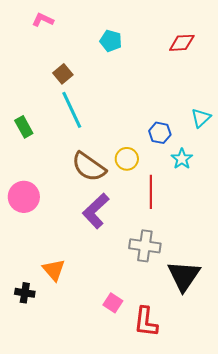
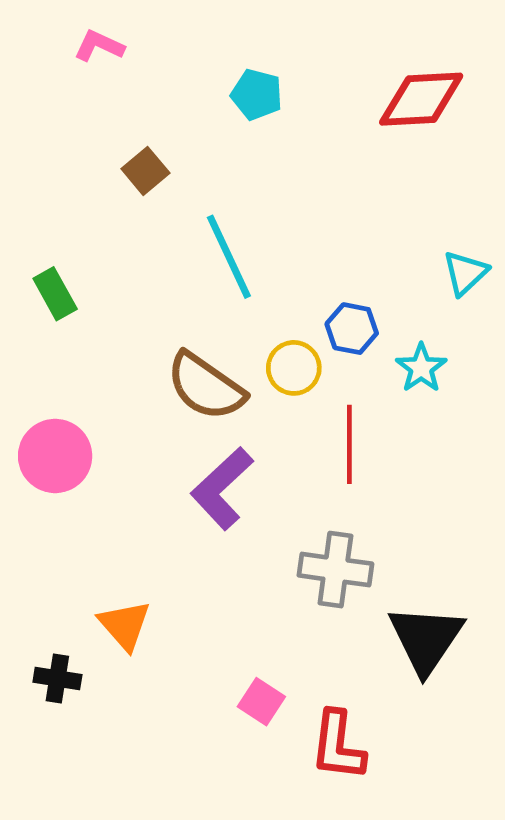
red diamond: (182, 43) -> (421, 99), size x1.4
cyan line: (72, 110) -> (229, 257), moved
blue hexagon: (160, 133) -> (352, 329), moved

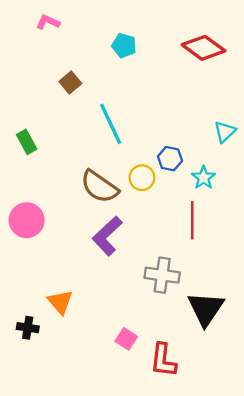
red diamond: (421, 99) -> (204, 48), turned 39
red line: (349, 444) -> (192, 220), moved

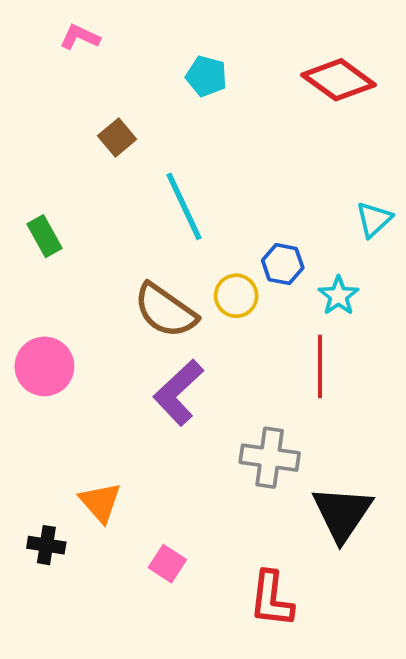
pink square: (126, 339) -> (167, 564), moved

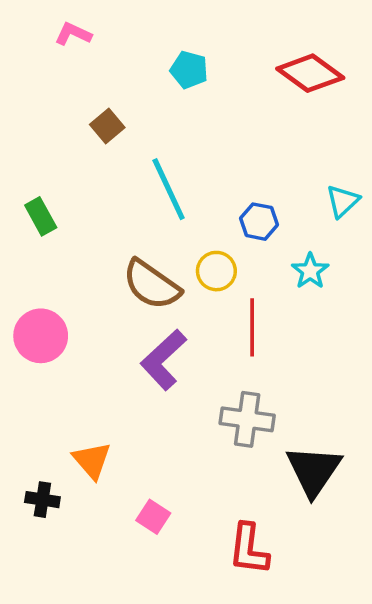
blue hexagon: (283, 264) -> (259, 222), moved
red line: (320, 366) -> (252, 327), moved

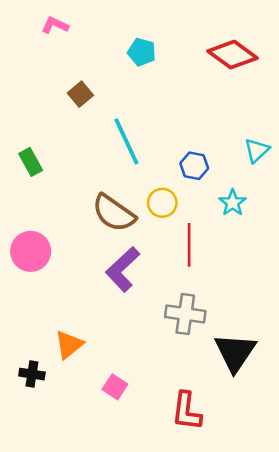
orange triangle: (92, 460) -> (69, 345), turned 32

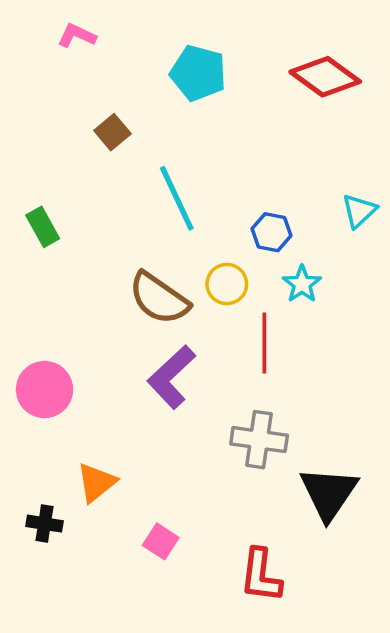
cyan pentagon: (142, 52) -> (198, 73), size x1.4
cyan star: (233, 203) -> (302, 284), moved
pink circle: (31, 251) -> (45, 390), moved

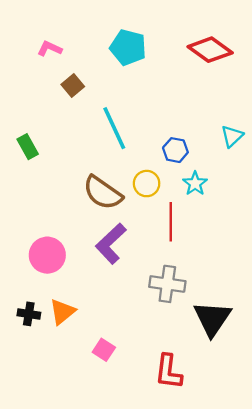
pink L-shape: (77, 36) -> (50, 48), moved
pink circle: (45, 390) -> (47, 255), moved
black cross: (45, 524) -> (29, 314), moved

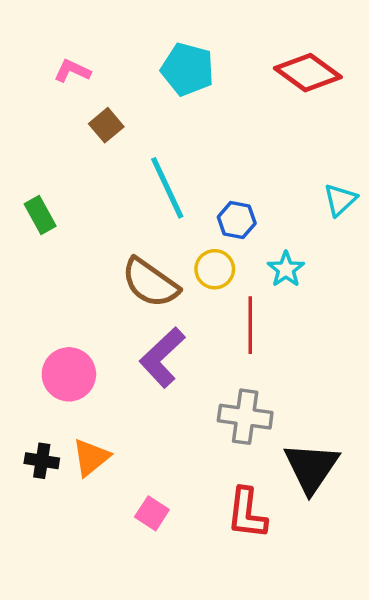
blue hexagon: (175, 150) -> (237, 220), moved
red L-shape: (168, 372) -> (247, 513), moved

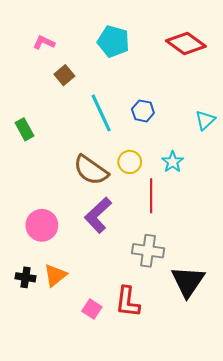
blue hexagon: (237, 220) -> (143, 111), moved
red L-shape: (247, 513) -> (128, 302), moved

